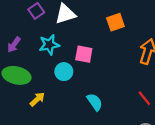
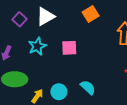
cyan circle: (64, 72) -> (59, 92), moved

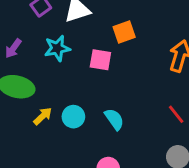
orange square: (91, 14) -> (124, 32), moved

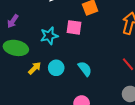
cyan star: (57, 48) -> (49, 36), moved

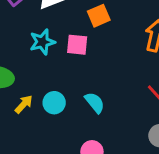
cyan star: (49, 36) -> (42, 42), moved

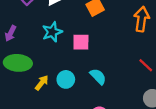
pink square: (77, 45) -> (81, 42), moved

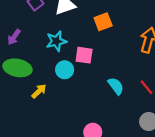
cyan semicircle: (98, 76) -> (116, 86), moved
cyan circle: (66, 79) -> (65, 70), moved

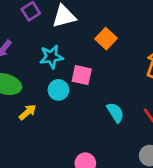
orange square: (103, 22) -> (106, 39), turned -30

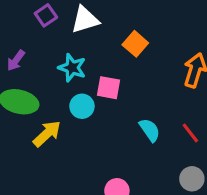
cyan star: (51, 57) -> (72, 68), turned 30
yellow arrow: (28, 112) -> (47, 134), size x1.4

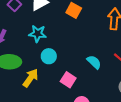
pink square: (109, 88) -> (68, 80), moved, turned 35

